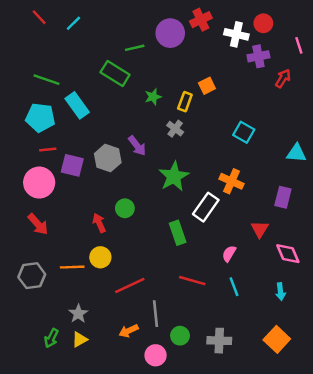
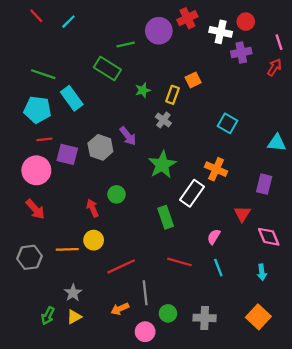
red arrow: (283, 78) -> (274, 67), moved

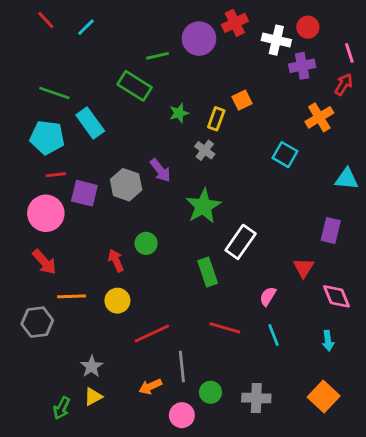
orange cross: (216, 169) -> (319, 117), moved, turned 35
orange line: (67, 249) -> (72, 296), moved
green arrow: (48, 316) -> (62, 408), moved

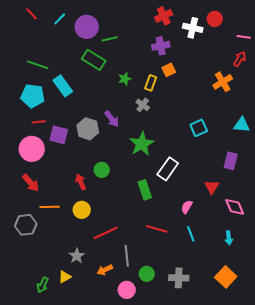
purple circle: (199, 39) -> (87, 27), moved
pink line: (349, 53) -> (244, 37), turned -64
purple cross: (302, 66) -> (161, 46), moved
cyan square: (285, 155) -> (199, 128), moved, turned 36
gray star: (92, 367) -> (77, 256), moved

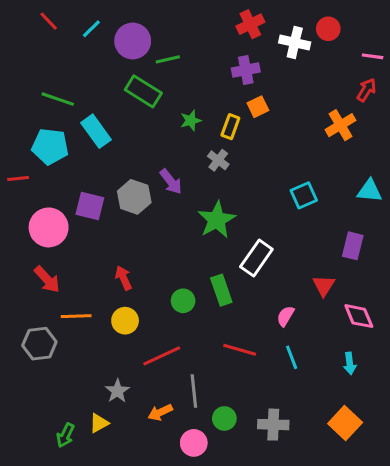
red line: (39, 122) -> (18, 179), moved
green circle: (102, 170) -> (183, 301), moved

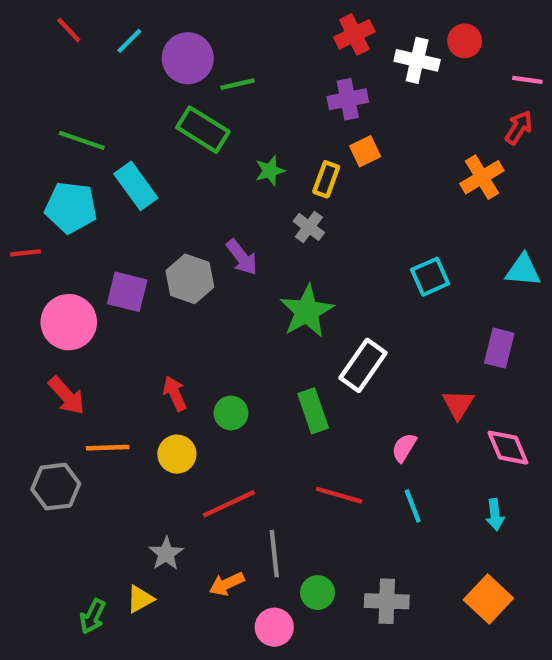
green circle: (183, 301) -> (231, 413), moved

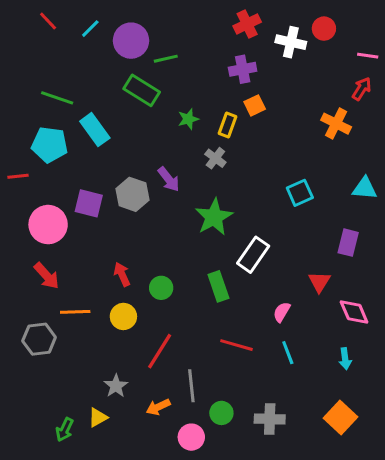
orange cross: (482, 177) -> (336, 124), turned -32
red line: (229, 504) -> (160, 351), turned -33

